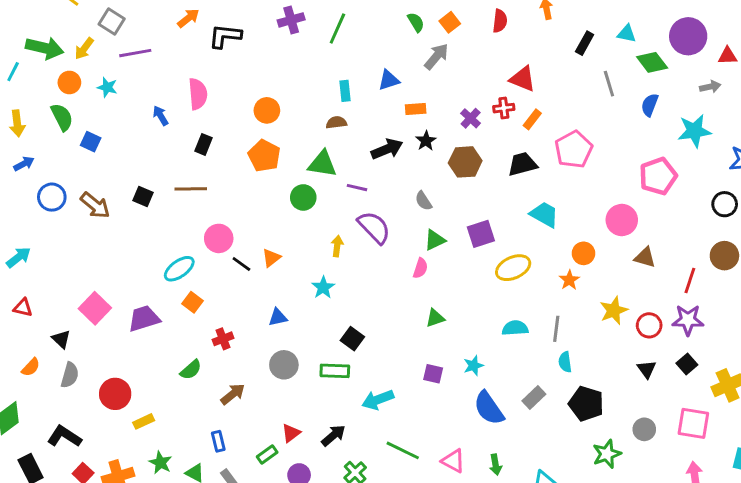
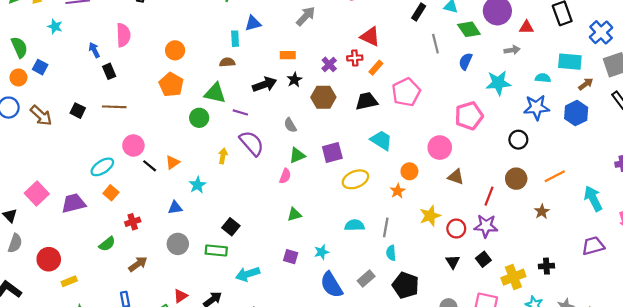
blue triangle: (389, 80) -> (253, 23), moved
orange circle: (69, 82) -> (18, 77), moved
black rectangle: (204, 144) -> (109, 71), moved, turned -48
cyan star: (323, 287) -> (197, 185), moved

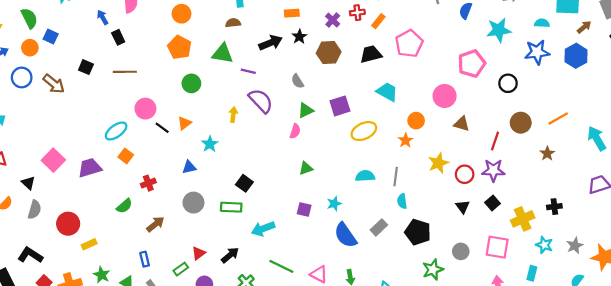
black square: (78, 111) -> (86, 67), moved
green circle: (199, 118) -> (191, 83), moved
black circle: (518, 140) -> (508, 83), moved

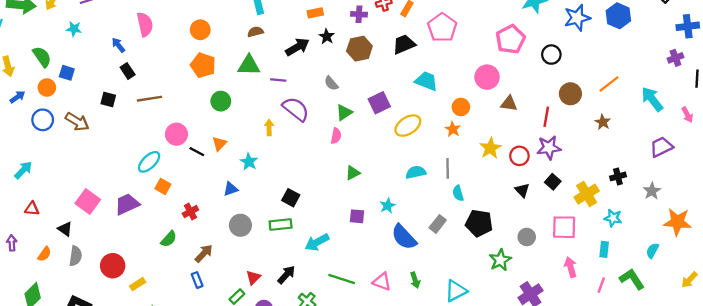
purple cross: (333, 20) -> (359, 14), turned -32
black rectangle: (118, 37) -> (128, 71), moved
gray star: (575, 246) -> (652, 191), moved
blue rectangle: (145, 259) -> (197, 280), moved

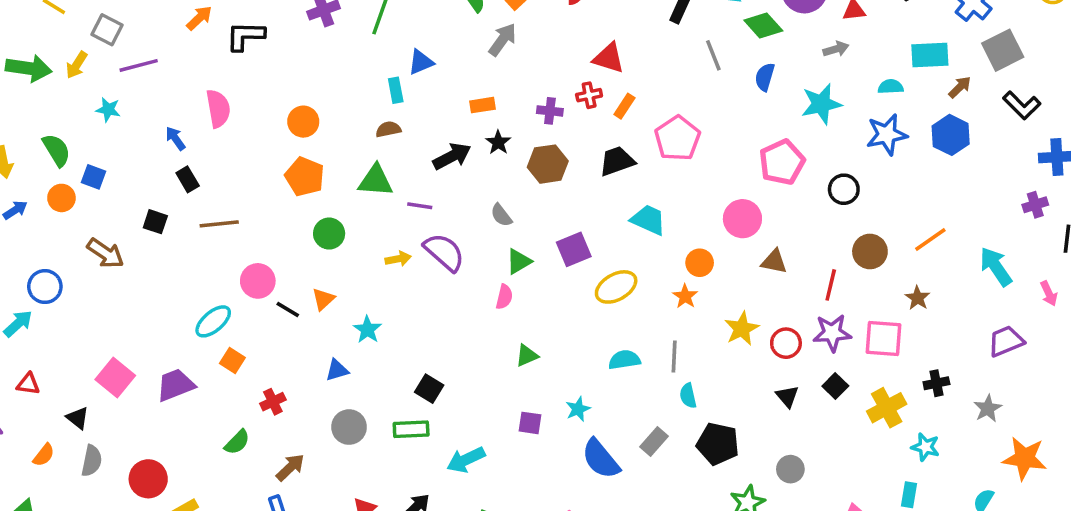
blue circle: (43, 120) -> (45, 287), moved
yellow arrow: (269, 128) -> (398, 259), moved, turned 77
pink square: (564, 227) -> (884, 338), moved

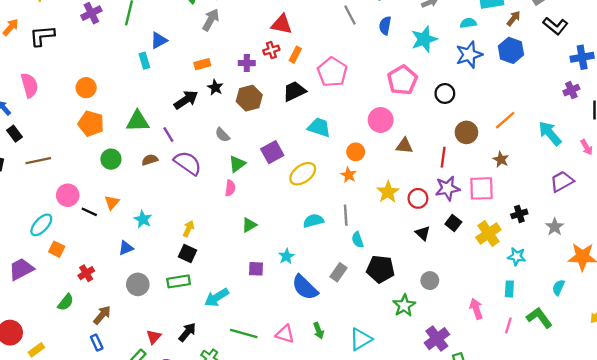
brown semicircle: (388, 129) -> (150, 160), moved
purple line: (420, 206) -> (168, 134), turned 56
yellow arrow: (398, 259) -> (189, 229), moved, turned -49

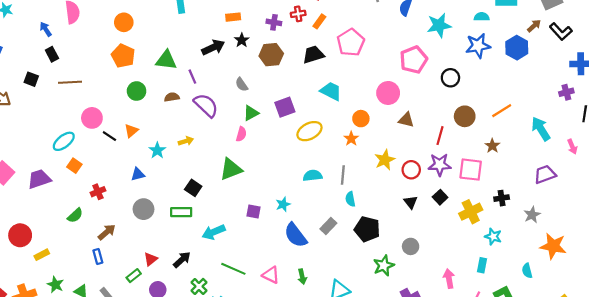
brown arrow: (514, 18) -> (534, 26), moved
green triangle: (249, 225) -> (231, 169), moved, size x1.6
yellow arrow: (189, 229) -> (186, 141), moved, turned 40
cyan semicircle: (559, 287) -> (527, 271), turned -48

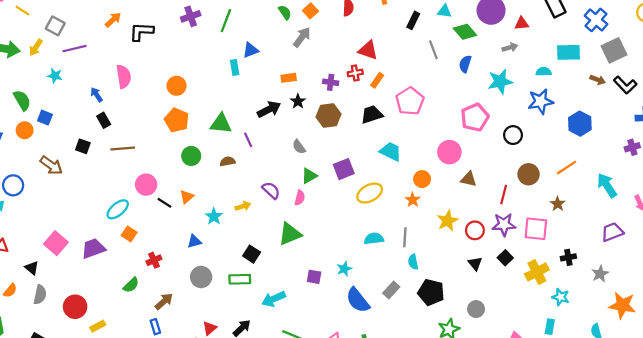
brown arrow: (534, 26) -> (598, 80), turned 64
blue hexagon: (517, 48) -> (580, 124), moved
purple semicircle: (206, 105) -> (271, 190), moved, size x0.7

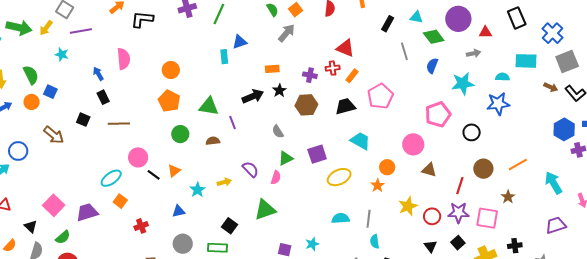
blue hexagon: (580, 124) -> (564, 129), moved
green semicircle: (131, 285) -> (63, 237), moved

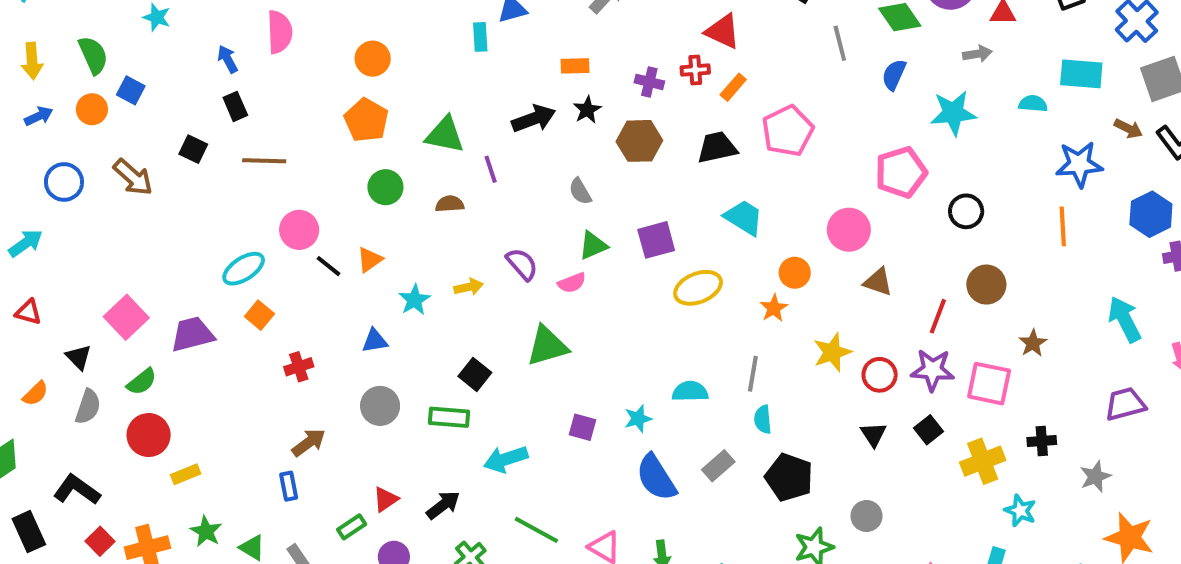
blue star: (498, 104) -> (1079, 164), moved
blue circle: (18, 151) -> (64, 182), moved
orange line: (518, 165) -> (1063, 226), moved, turned -66
pink semicircle: (276, 178) -> (572, 283), turned 48
cyan semicircle: (341, 218) -> (690, 391), moved

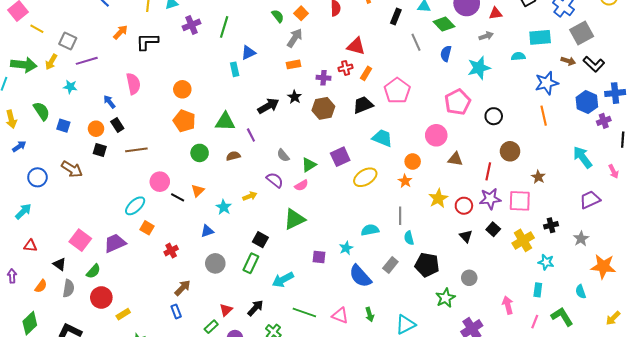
orange rectangle: (575, 66) -> (294, 64), moved
orange circle: (92, 109) -> (96, 129), moved
gray semicircle: (580, 191) -> (283, 155), moved
green rectangle: (449, 417) -> (251, 263), turned -60

